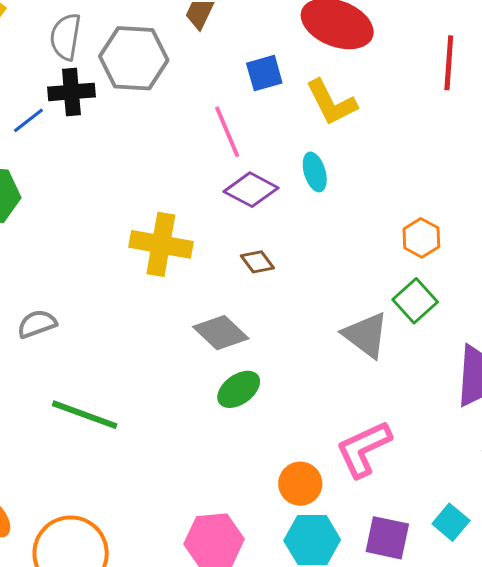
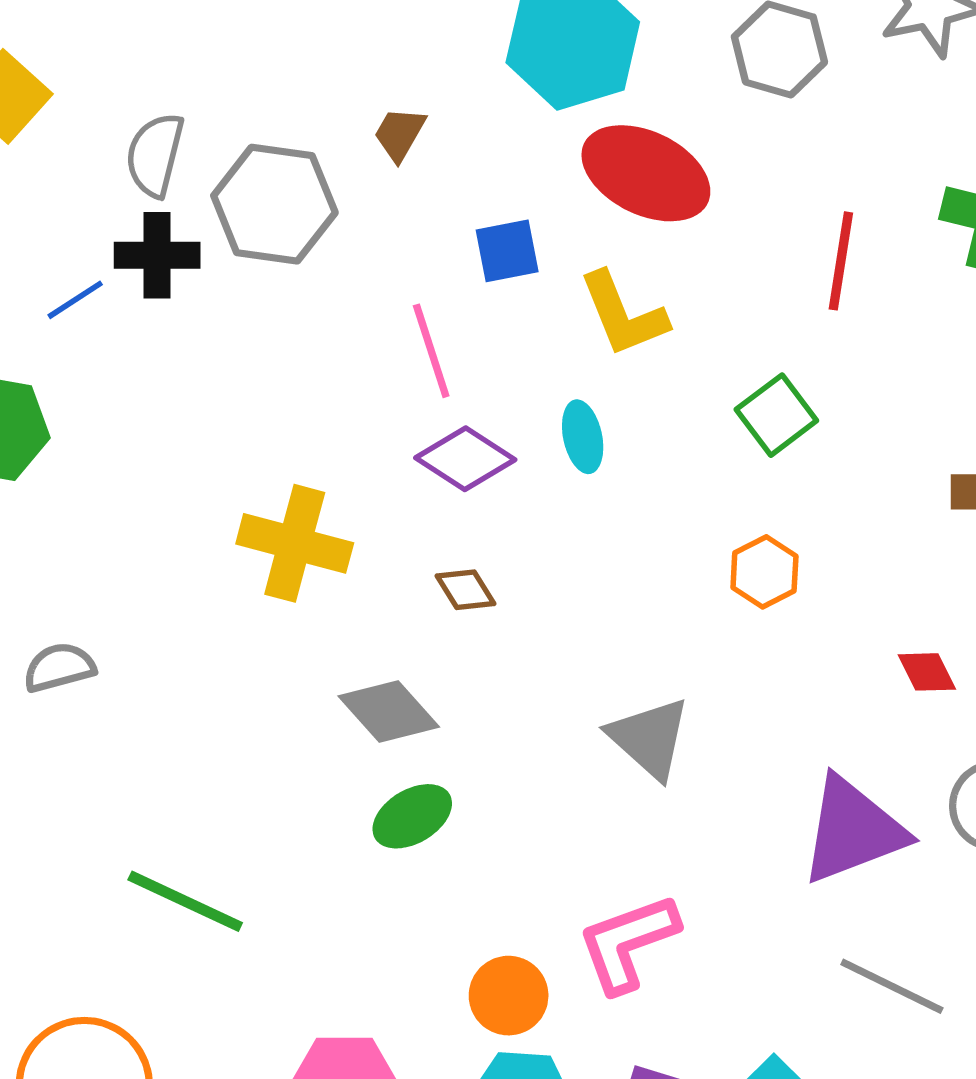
green square: (415, 301) -> (776, 415), moved
green line: (85, 415) -> (185, 901), moved

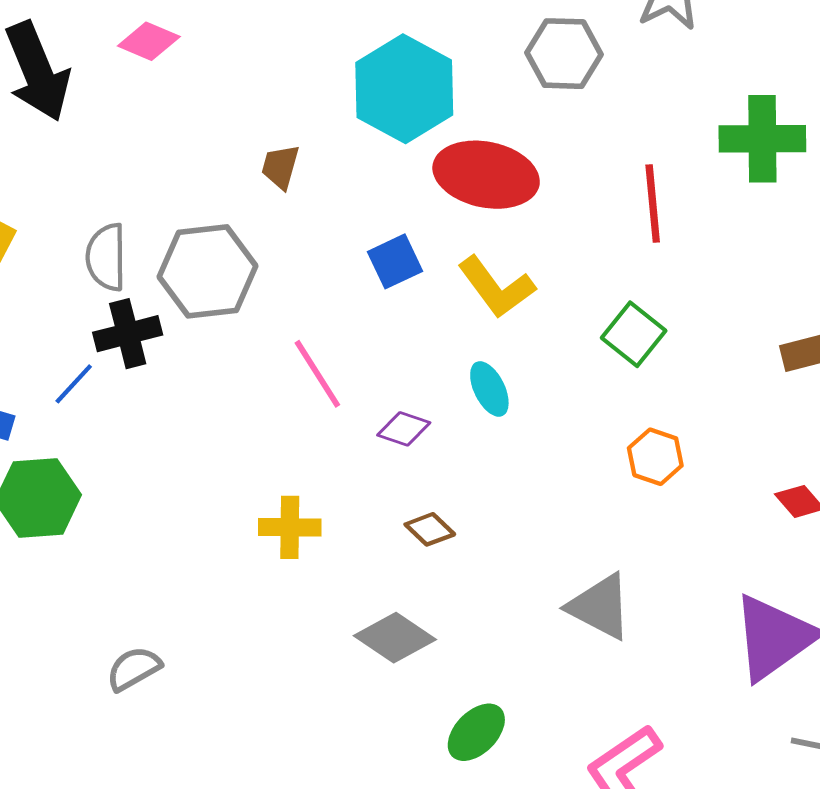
brown trapezoid: (400, 134) -> (280, 167), moved
pink line: (431, 351) -> (317, 374), moved
purple diamond: (465, 459) -> (404, 429), size x0.7
yellow cross: (295, 543) -> (290, 527), size x0.7
green ellipse: (412, 816) -> (476, 732), moved

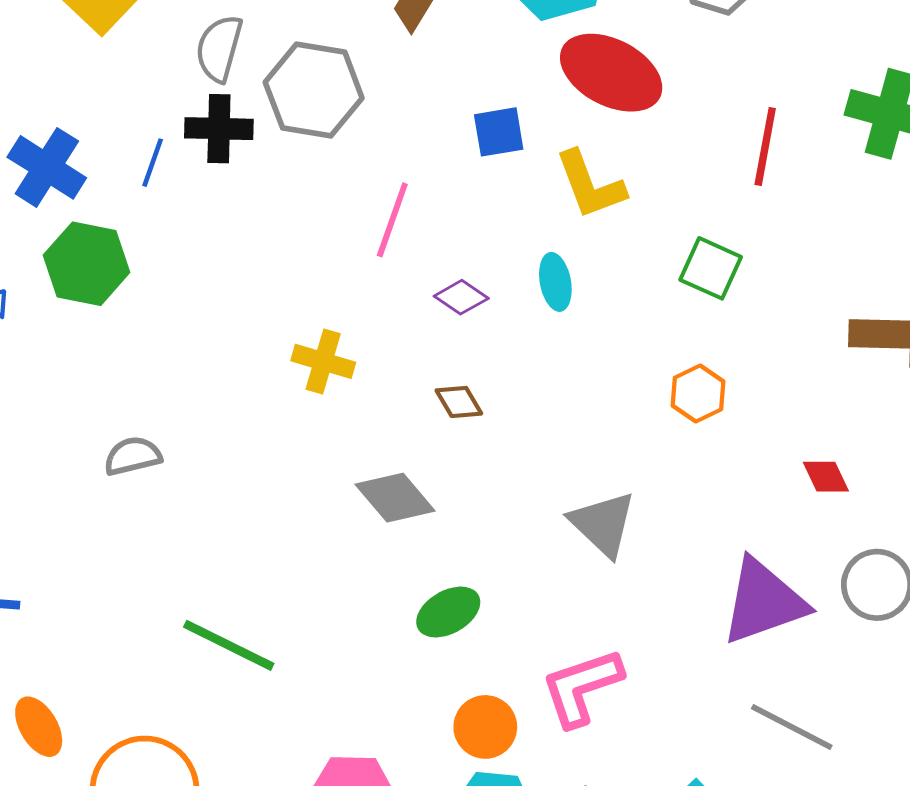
green square: (634, 334) -> (711, 268), turned -30
pink line: (317, 374) -> (392, 220), turned 36
blue line: (74, 384) -> (153, 163), turned -39

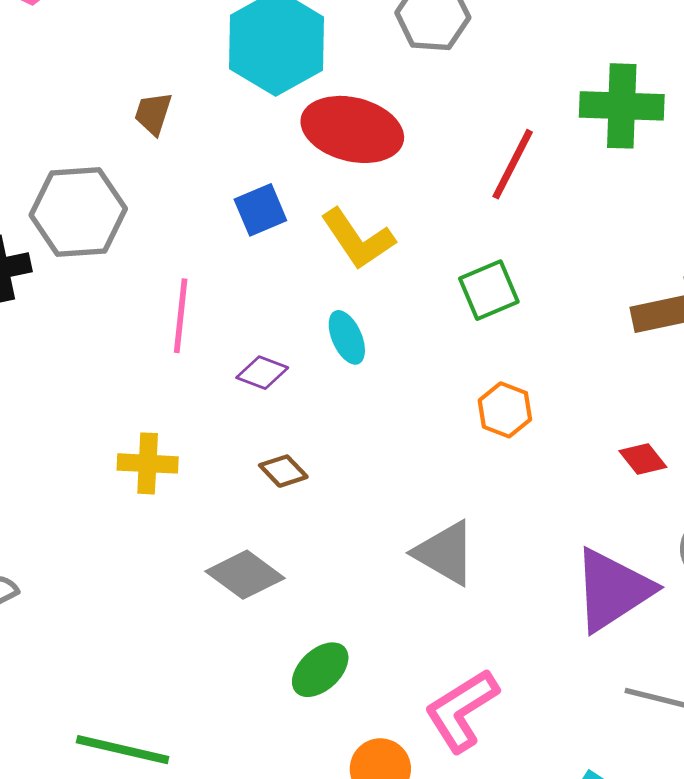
red line: (765, 146) -> (513, 164), turned 30
green square: (711, 268) -> (489, 290), turned -34

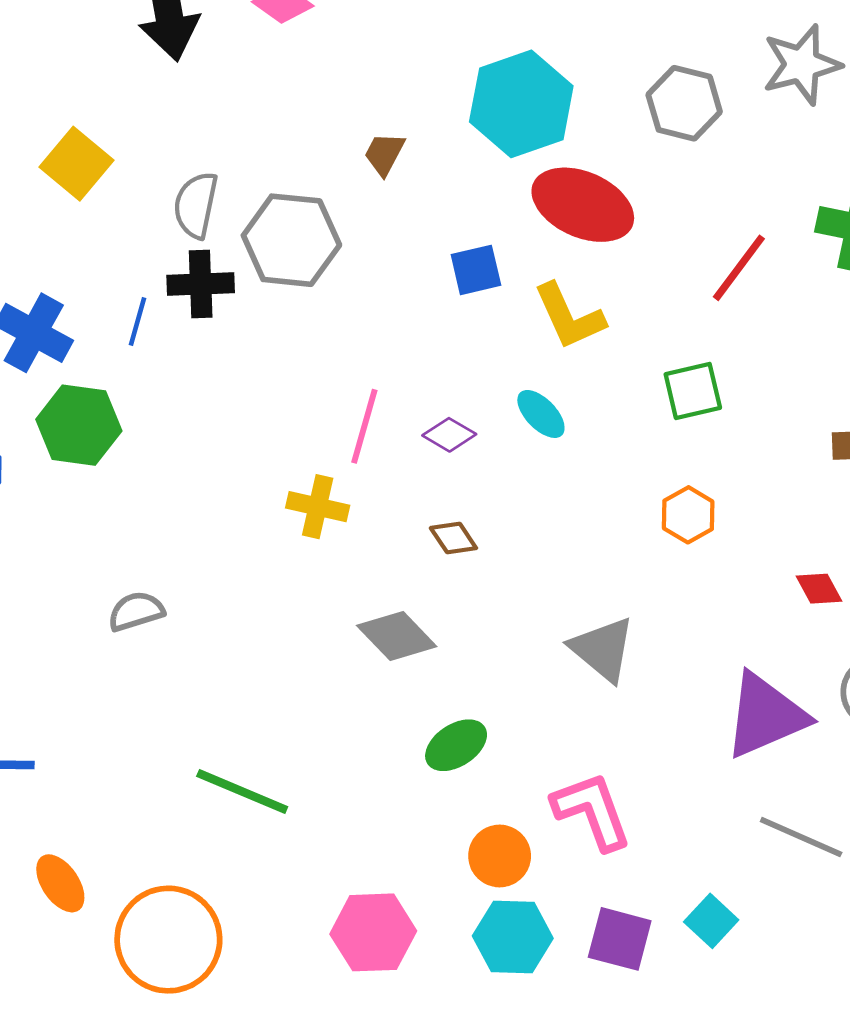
pink line: (181, 316) -> (364, 426), moved
cyan ellipse: (347, 337) -> (541, 414), turned -30
pink L-shape: (462, 710) -> (592, 811), turned 92

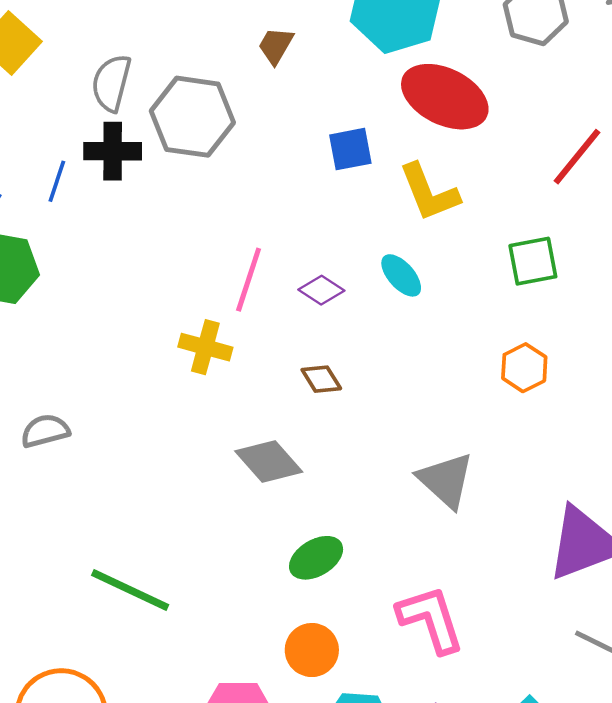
orange circle: (500, 856) -> (312, 650), moved

